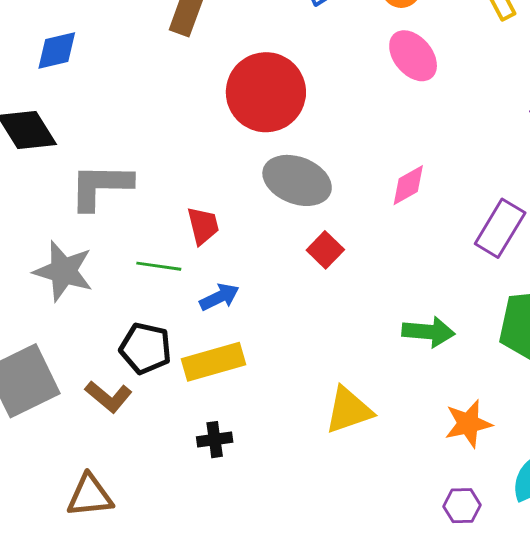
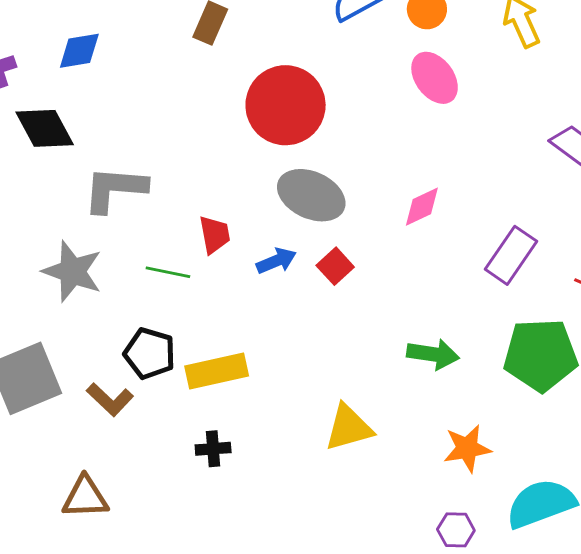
blue arrow: (219, 297) -> (276, 261), moved

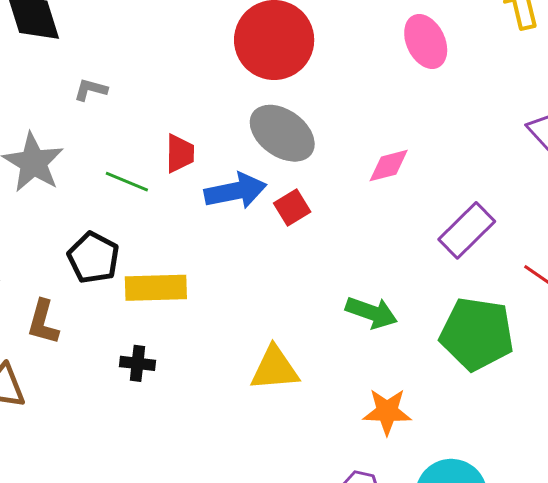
gray L-shape: (115, 189) -> (91, 90), size x0.5
blue arrow: (276, 261) -> (235, 191), size x1.5
brown L-shape: (110, 399) -> (43, 322), moved, turned 51

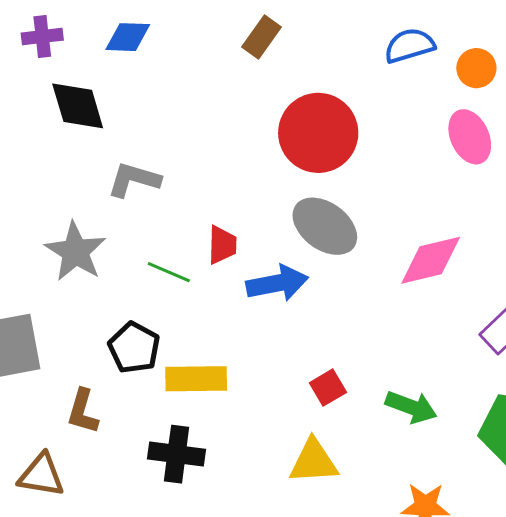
gray L-shape: (91, 90) -> (134, 180), size x1.6
pink diamond: (389, 166) -> (431, 260), size x1.5
red square: (292, 207) -> (328, 388), moved
black cross: (137, 363) -> (177, 454), size x1.6

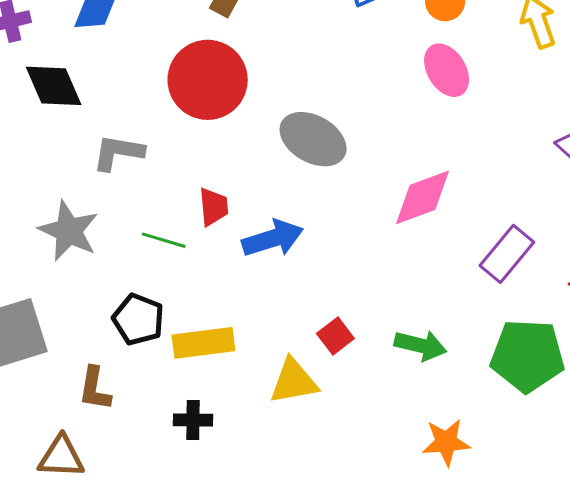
red circle: (318, 133) -> (208, 80), moved
gray ellipse: (325, 226) -> (313, 139), moved
black cross: (177, 454) -> (193, 420), size x0.7
yellow triangle: (314, 461) -> (294, 381), moved

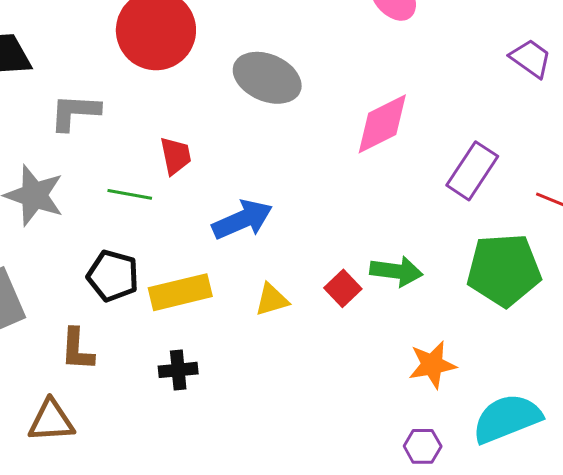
blue arrow: (273, 238) -> (242, 220), moved
red square: (335, 336) -> (343, 288), moved
yellow triangle: (294, 381) -> (272, 300), moved, size x0.7

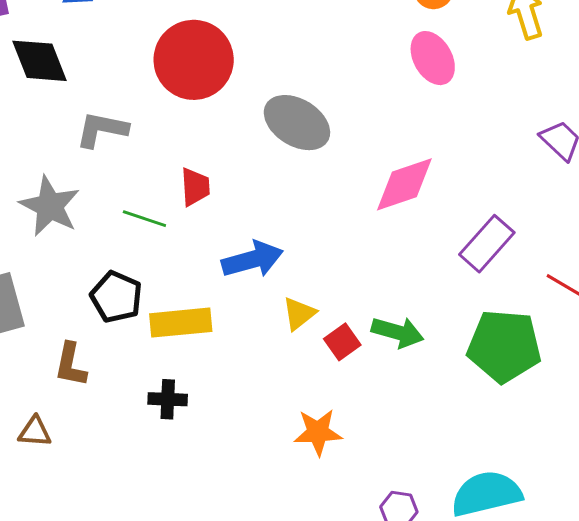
yellow triangle: (272, 300) -> (299, 314), moved, turned -30
orange star: (432, 365) -> (318, 432), moved
brown triangle: (51, 421) -> (35, 432), size x0.7

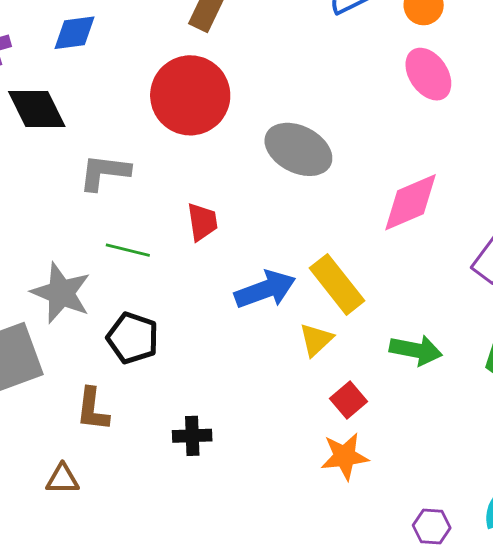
gray star: (50, 206) -> (61, 293), moved
green line: (144, 219) -> (128, 250), moved
yellow rectangle: (181, 323) -> (337, 284), moved, turned 62
red square: (342, 342) -> (348, 400), moved

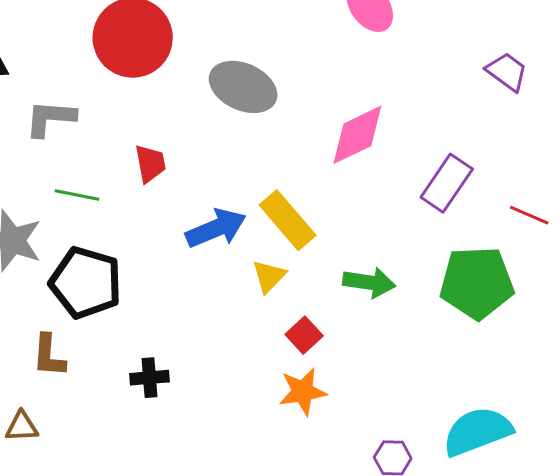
black pentagon: (133, 338) -> (86, 283), size x1.4

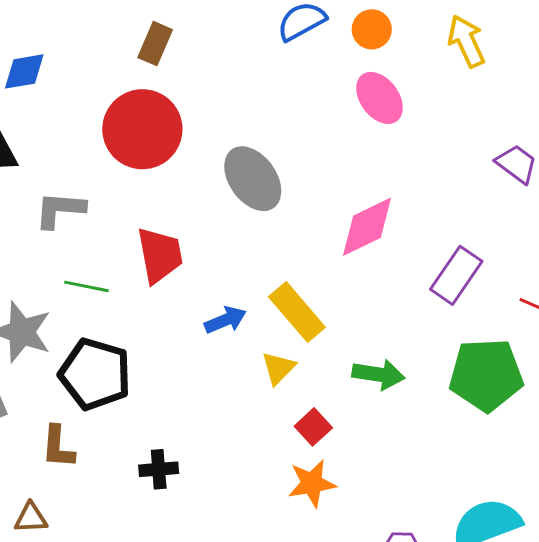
gray ellipse: (243, 87) -> (253, 179), turned 30
red trapezoid: (150, 164) -> (160, 255), size x1.5
blue arrow: (216, 228) -> (225, 320), size x0.7

